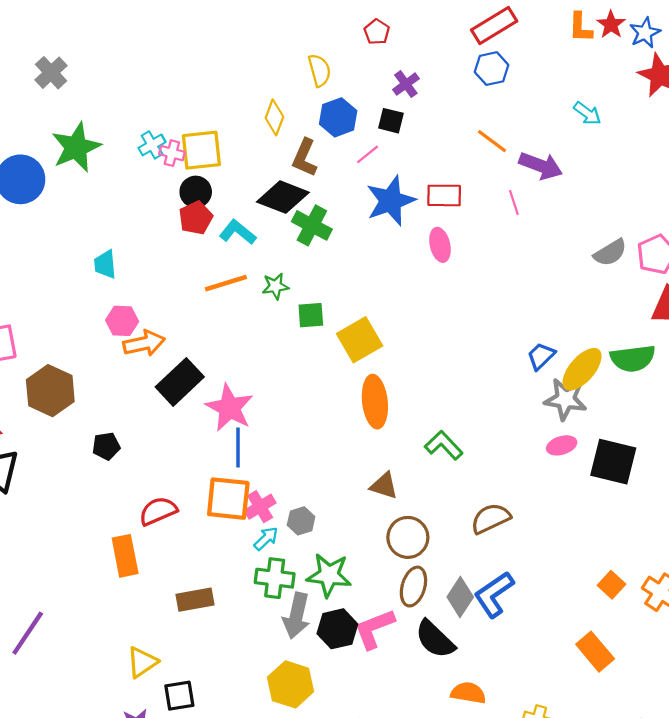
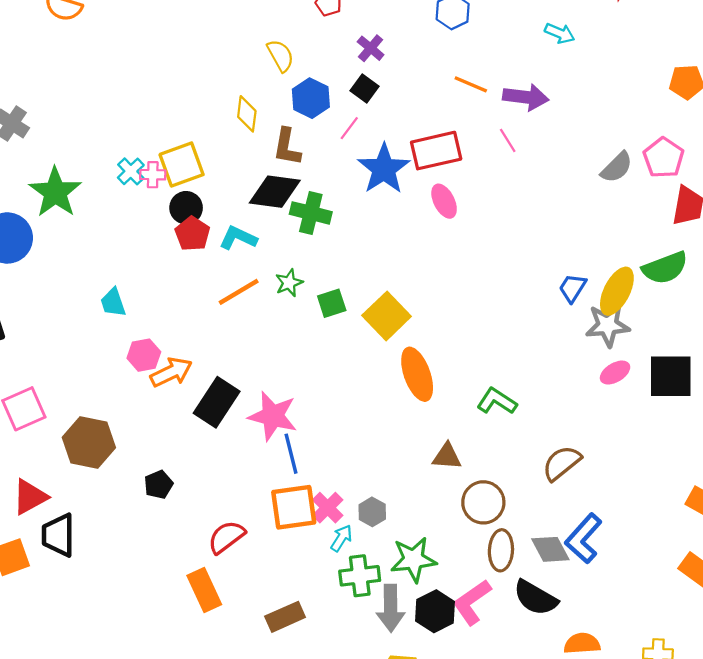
black square: (391, 121) -> (364, 89), turned 36
red rectangle: (444, 195) -> (436, 151), size x1.4
gray diamond: (460, 597) -> (550, 549), turned -48

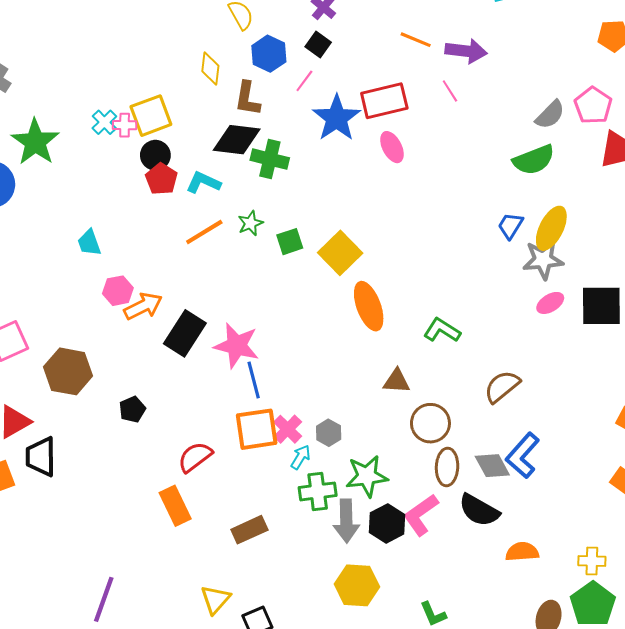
green semicircle: (665, 268) -> (534, 160), moved

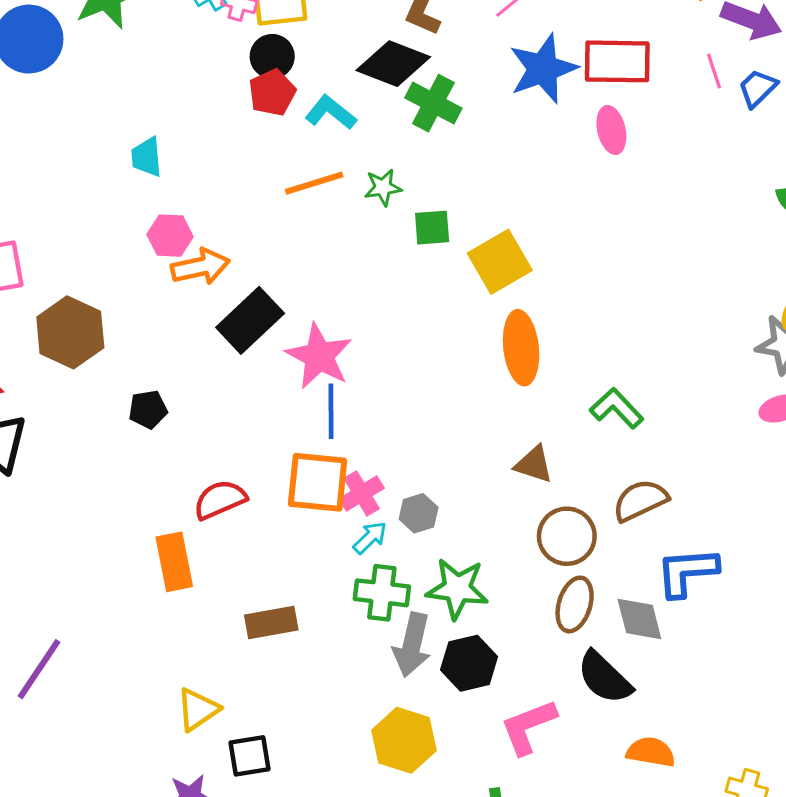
blue trapezoid: (511, 226) -> (758, 88), moved
brown semicircle: (502, 386) -> (640, 500), moved
blue L-shape: (523, 455) -> (687, 572), moved, turned 30
pink L-shape: (421, 515) -> (528, 727), moved

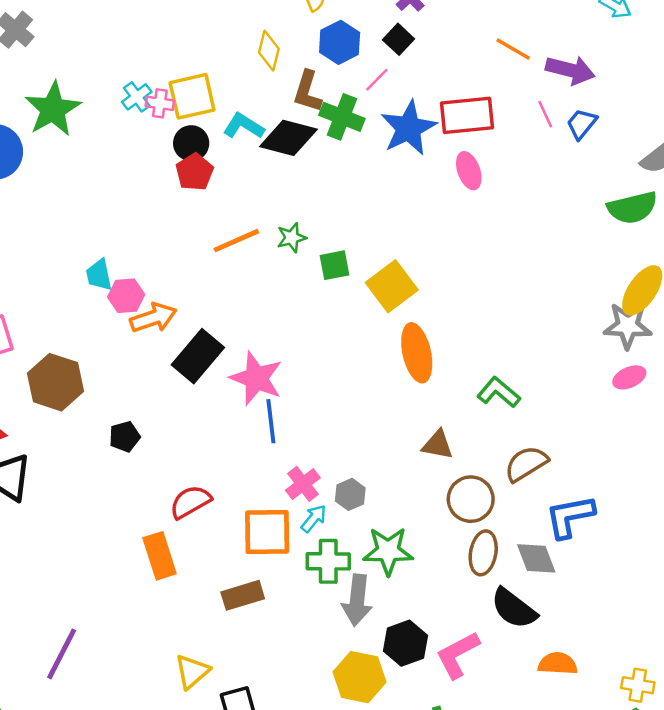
green cross: (433, 103) -> (342, 117), moved
cyan L-shape: (331, 112) -> (244, 126), moved
cyan trapezoid: (147, 157) -> (99, 275), moved
orange square: (318, 482) -> (267, 532), moved
black hexagon: (469, 663) -> (405, 643), moved

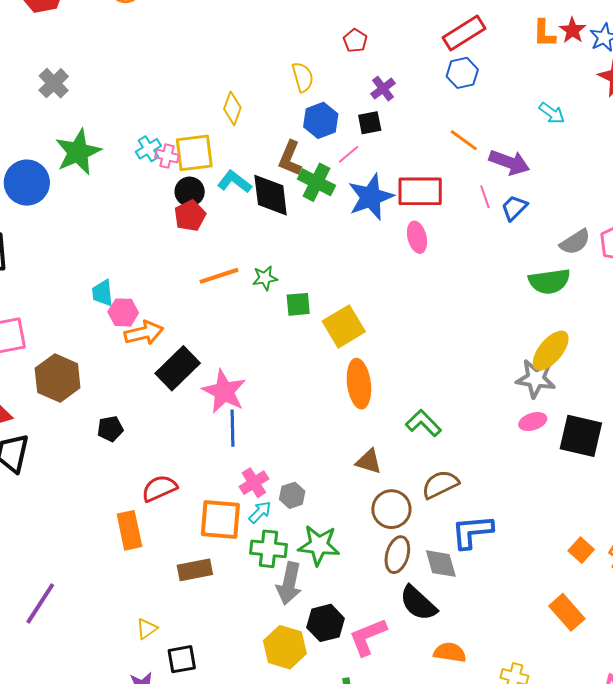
black square: (398, 39) -> (370, 123), turned 30
yellow diamond: (269, 51) -> (232, 108), moved
black diamond: (288, 138) -> (271, 195), turned 63
yellow triangle: (192, 672) -> (147, 629), size x0.7

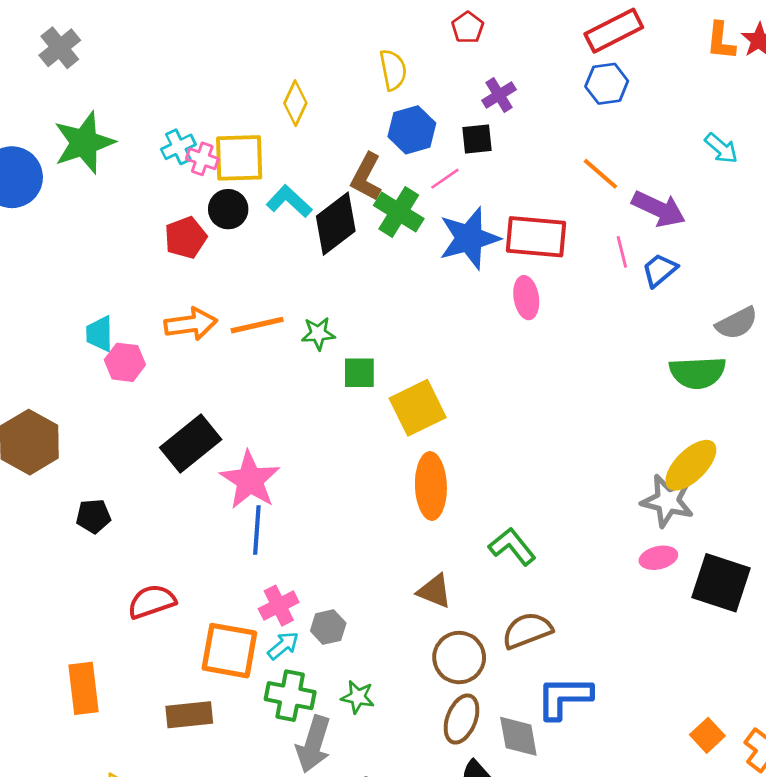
black diamond: (271, 195) -> (336, 224), turned 54
red pentagon: (190, 216) -> (186, 238), moved
orange arrow: (144, 333) -> (191, 324), moved
orange rectangle: (129, 530) -> (83, 688), moved
green star: (319, 545) -> (358, 697), size x0.6

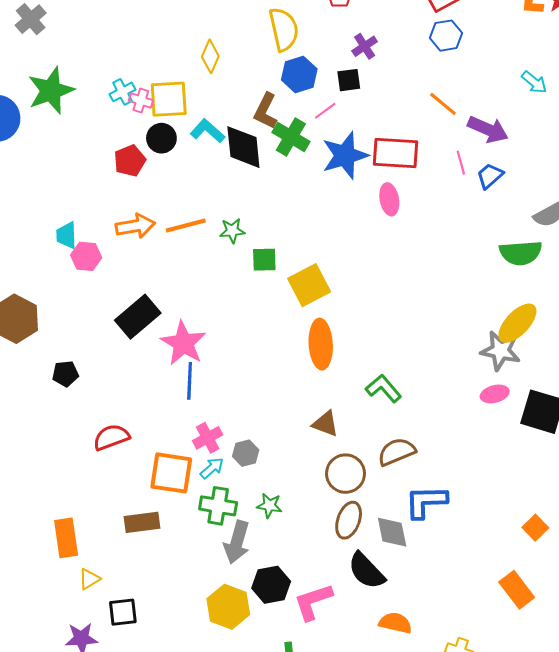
yellow semicircle: (393, 70) -> (284, 29), size x1.4
black diamond: (336, 224) -> (243, 147), turned -57
orange rectangle: (83, 688) -> (66, 538), moved

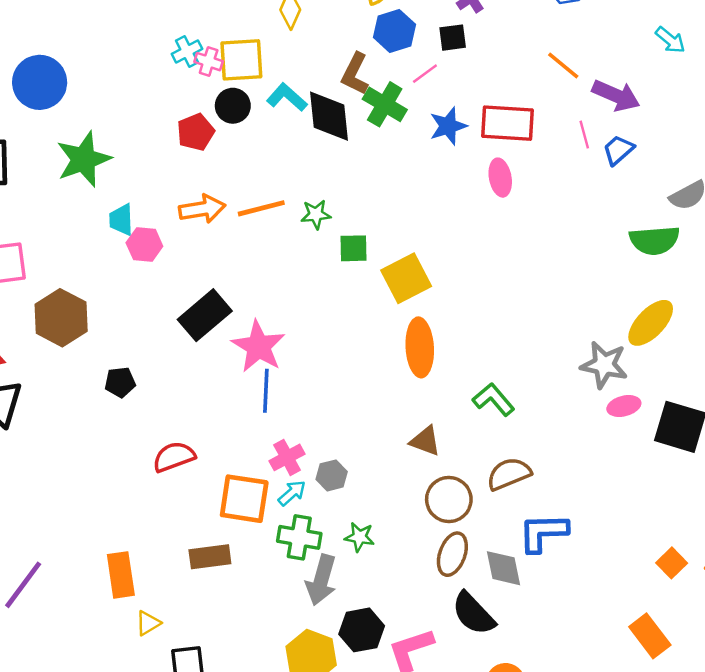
green star: (51, 91) -> (84, 159), moved
blue star: (345, 155) -> (448, 126), size x0.7
gray star: (500, 351) -> (604, 365), moved

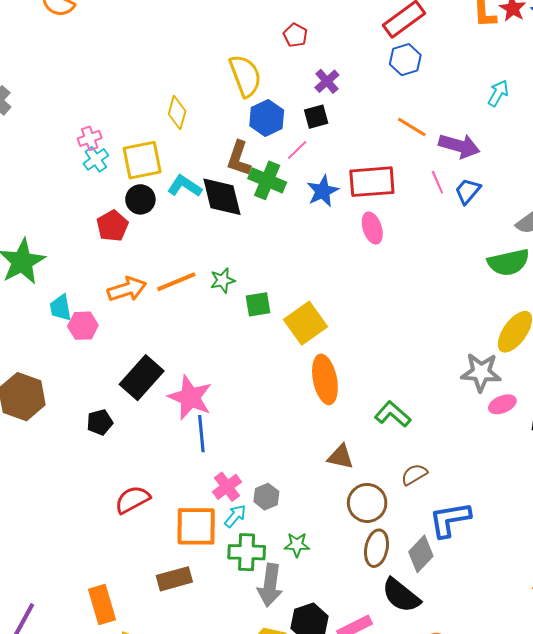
cyan arrow: (670, 40) -> (498, 93), turned -92
pink cross: (209, 62) -> (90, 138), moved, turned -30
black pentagon: (120, 382) -> (100, 422), moved
brown semicircle: (509, 474) -> (414, 474), size x0.7
gray diamond: (503, 568) -> (421, 554), turned 63

